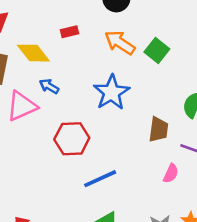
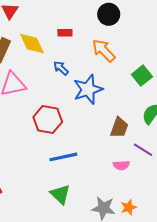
green square: (157, 50) -> (142, 76), moved
blue arrow: (49, 86) -> (61, 68), moved
pink semicircle: (171, 173) -> (121, 165), turned 49

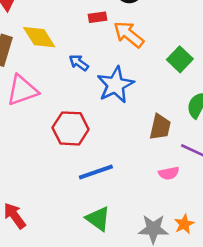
red rectangle: (65, 33) -> (98, 17), moved

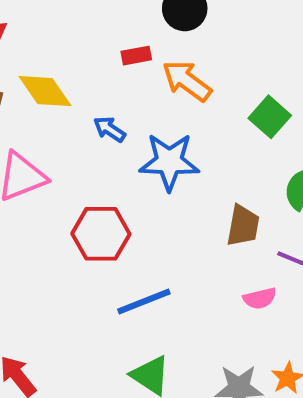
blue star: (115, 85) -> (169, 162), turned 30

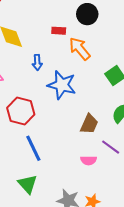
blue arrow: (110, 129) -> (37, 62), turned -140
blue line: (144, 301) -> (33, 148), turned 72

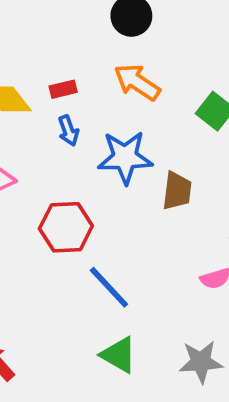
red rectangle: (59, 31) -> (63, 89), moved
brown trapezoid: (89, 124) -> (177, 191), moved

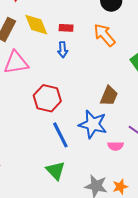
blue star: (125, 157) -> (93, 124), moved

